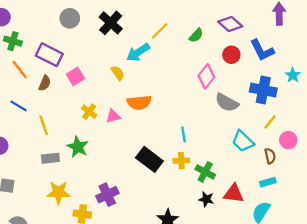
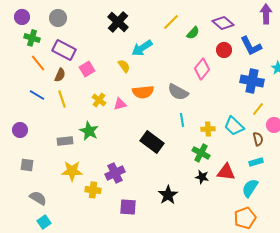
gray circle: (70, 18) -> (58, 18), moved
yellow line: (160, 31) -> (171, 22), moved
gray semicircle: (227, 103) -> (178, 92), moved
yellow line: (44, 125) -> (62, 99), moved
yellow cross: (181, 161) -> (208, 129), moved

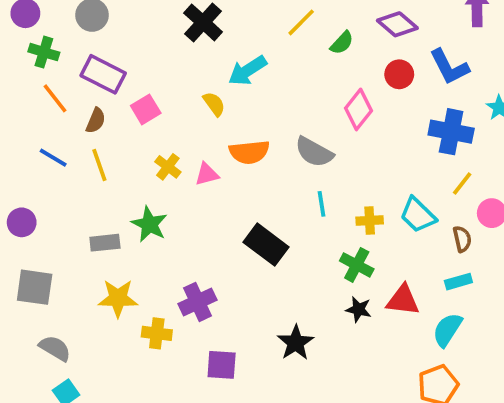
gray square: (27, 165) -> (35, 287), size x1.5

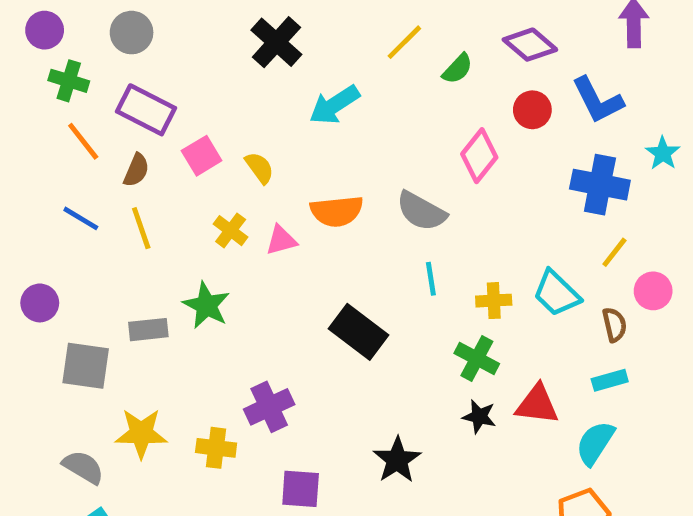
yellow semicircle: (214, 104) -> (259, 168), moved
gray square: (35, 287) -> (86, 366), moved
yellow star: (118, 298) -> (141, 433), moved

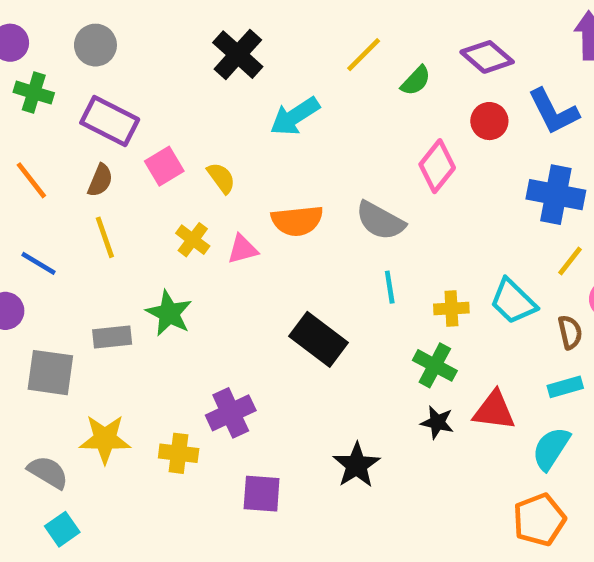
orange line: (83, 141) -> (31, 180), moved
blue line: (81, 218) -> (38, 263), moved

